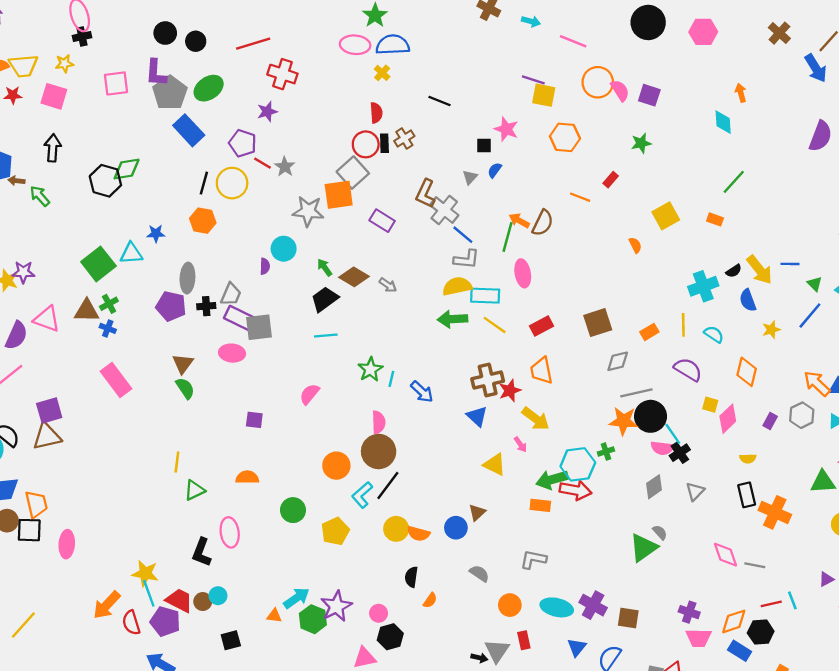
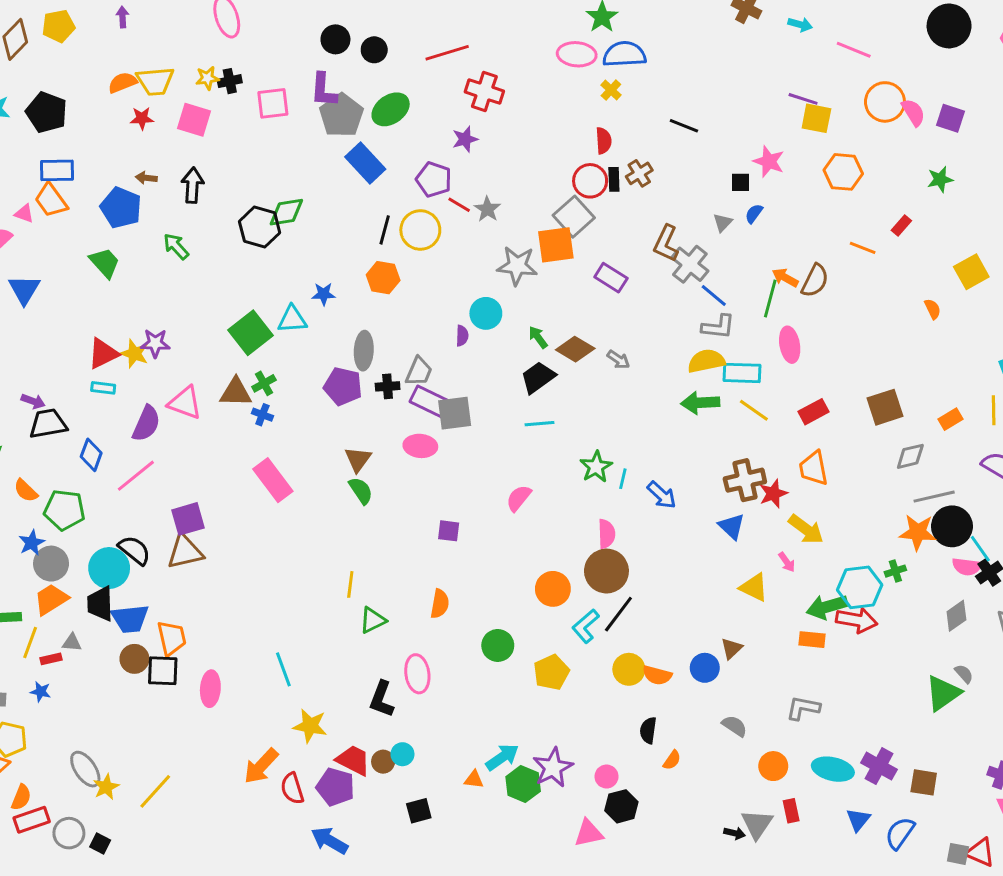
black cross: (82, 37) -> (230, 81), moved
brown arrow: (16, 181) -> (146, 178), moved
orange semicircle: (247, 477) -> (440, 604), turned 100
cyan line: (149, 593) -> (283, 669), moved

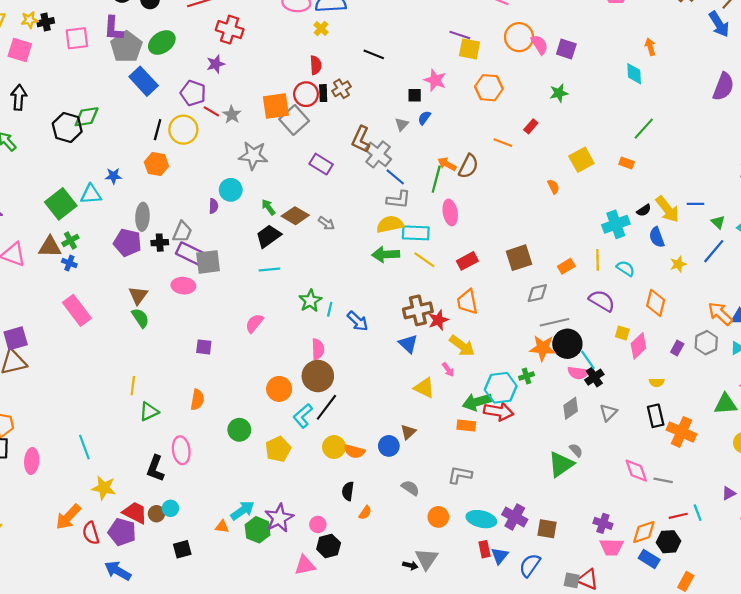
orange square: (556, 245) -> (276, 106), moved
red rectangle: (791, 811) -> (485, 549), moved

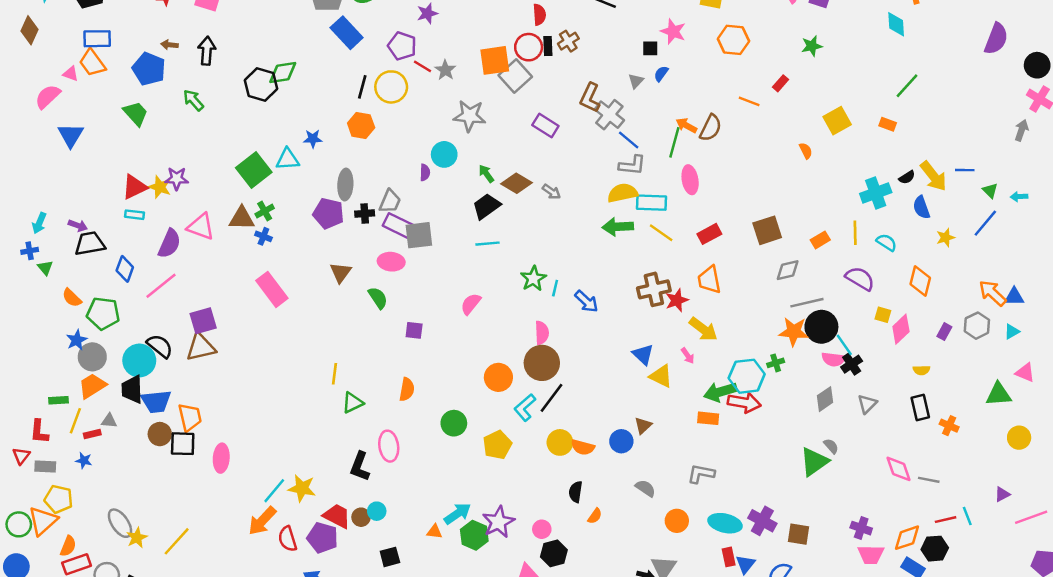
green semicircle: (140, 318) -> (378, 298), moved
blue triangle: (408, 344) -> (643, 354), moved
orange cross: (681, 432) -> (949, 426), size x0.6
cyan line: (84, 447) -> (274, 491), moved, turned 60

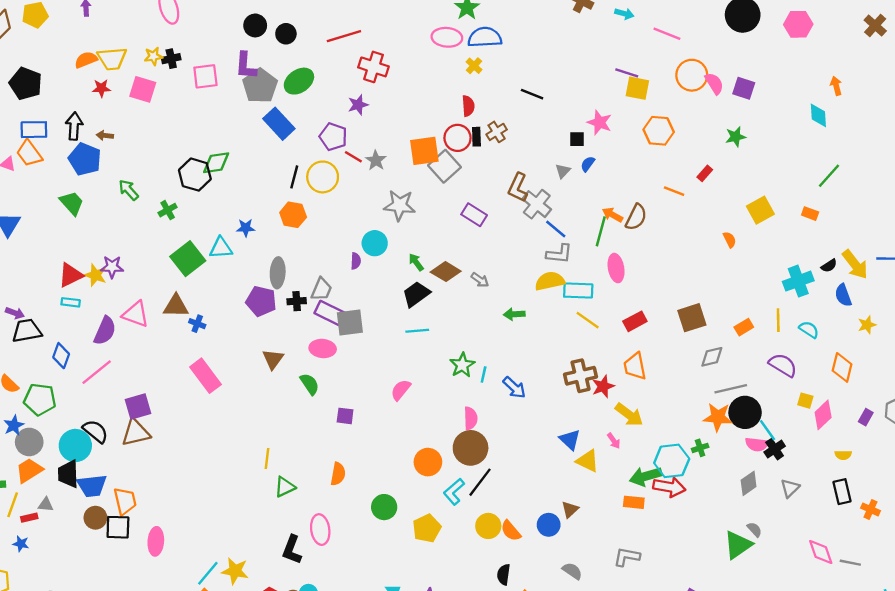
black arrow: (207, 51) -> (74, 126), moved
green cross: (265, 211) -> (168, 210), moved
green arrow: (618, 227) -> (514, 314), moved, size x0.7
orange semicircle: (583, 447) -> (511, 531), turned 35

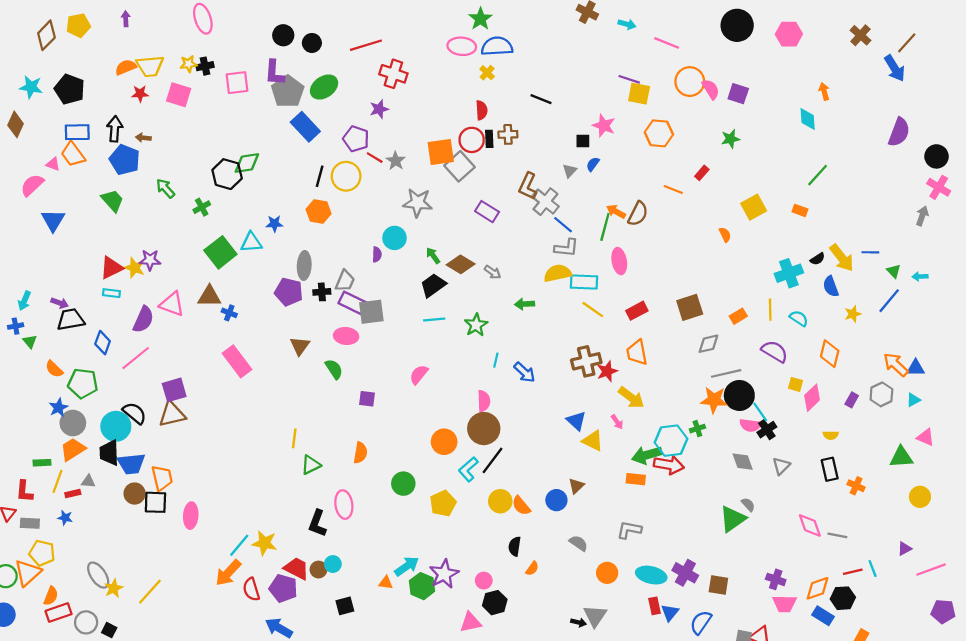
brown cross: (497, 132) -> (508, 134), turned 30
green star: (462, 365) -> (476, 325), moved
gray diamond: (749, 483) -> (743, 462), turned -75

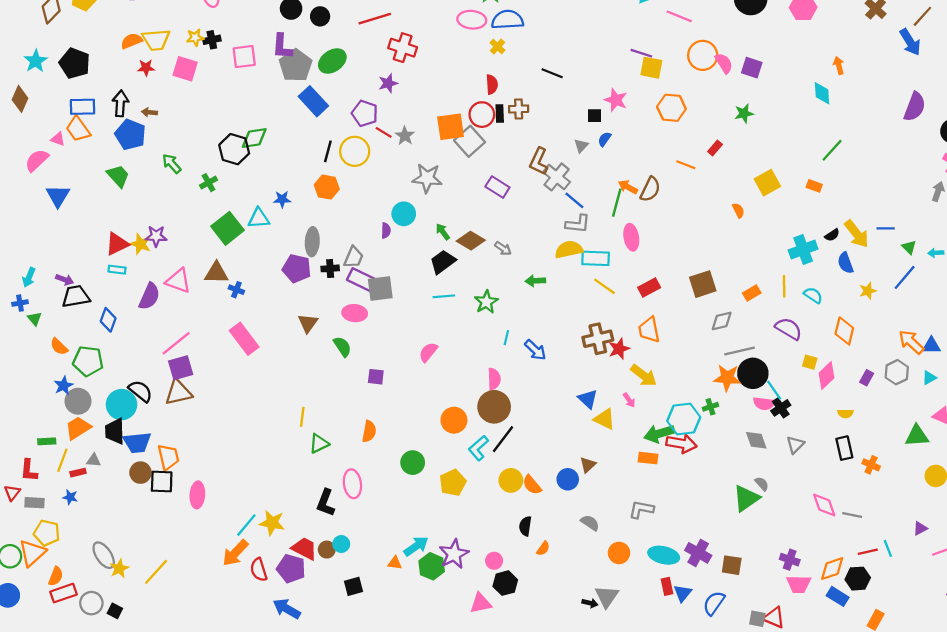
cyan star: (31, 87) -> (36, 61), turned 30
pink line: (136, 358) -> (176, 343), moved

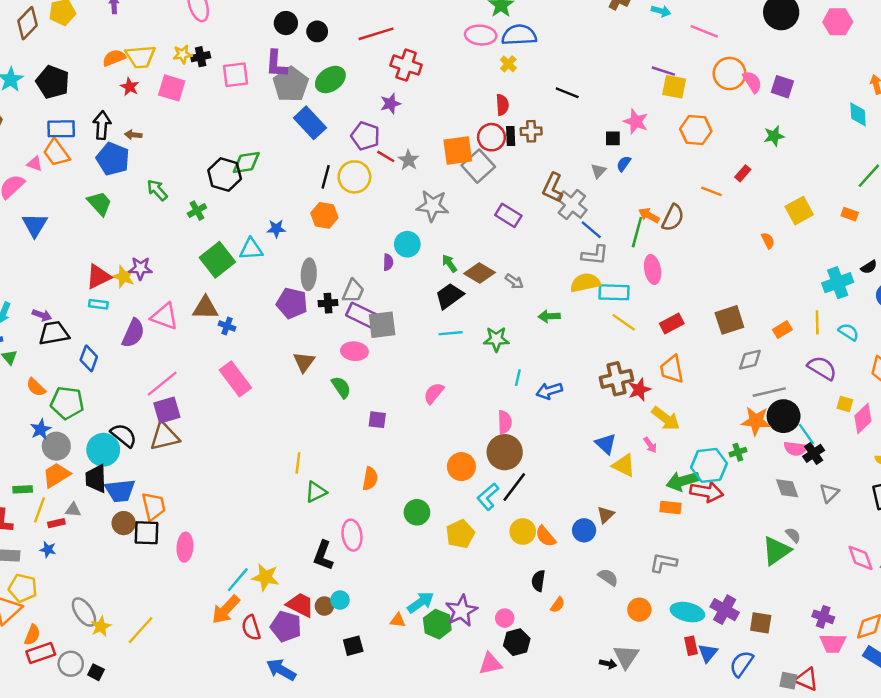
red star: (146, 68) -> (130, 87), turned 30
green star: (486, 302) -> (496, 339), turned 30
blue arrow: (535, 350) -> (549, 391), turned 120

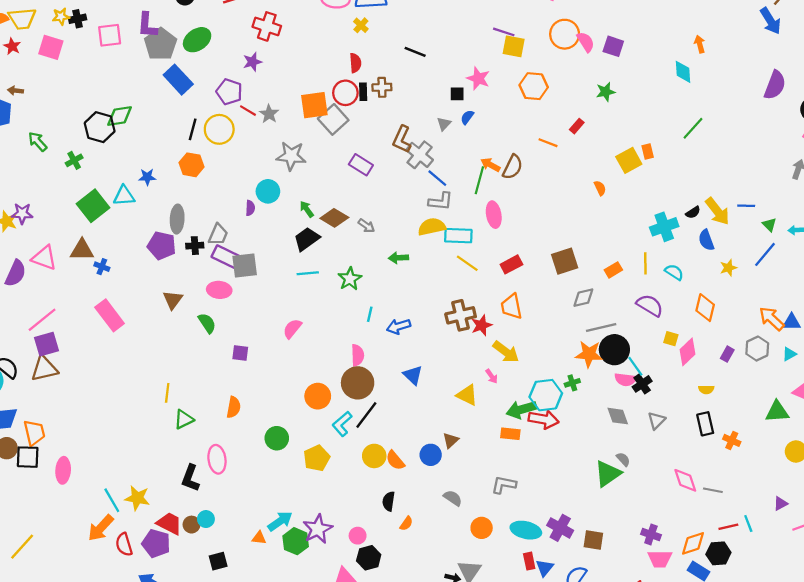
orange rectangle: (850, 214) -> (648, 152), moved, turned 56
green star: (496, 339) -> (350, 279), turned -30
blue triangle: (606, 444) -> (413, 375), moved
cyan line: (238, 580) -> (112, 500), turned -70

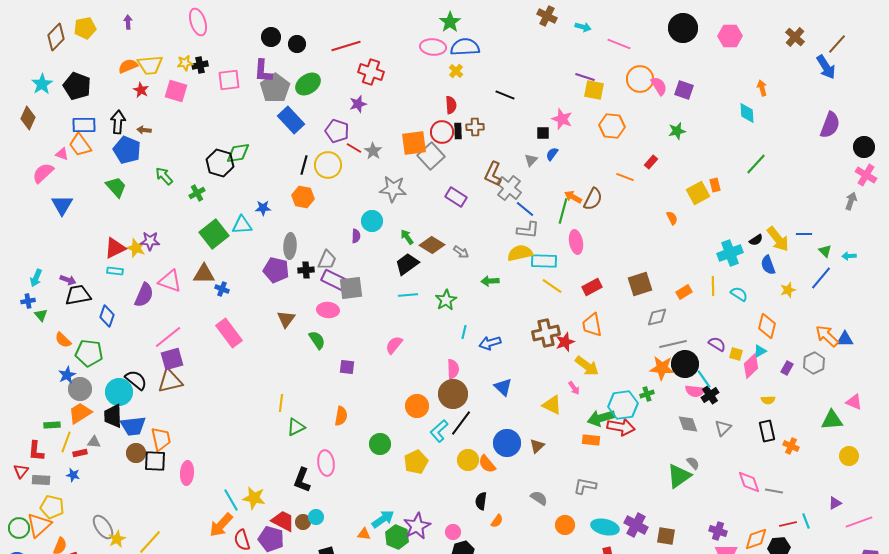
purple semicircle: (650, 305) -> (717, 344), moved, size x0.7
cyan triangle: (789, 354) -> (760, 351), moved
blue circle: (431, 455) -> (507, 443), moved, size x1.4

